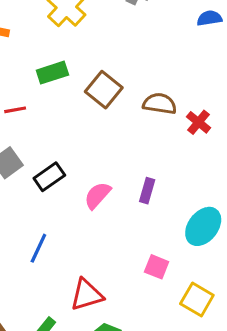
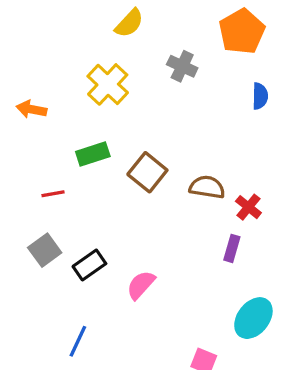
blue semicircle: (209, 18) -> (260, 96), turned 100
purple rectangle: (147, 191) -> (232, 248), moved

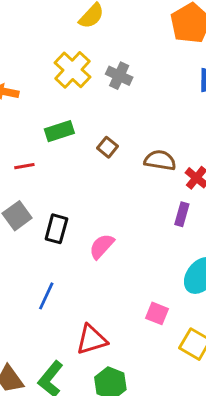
gray cross: (182, 66) -> (119, 76), moved
brown square: (147, 172) -> (107, 147), size x0.6
black rectangle: (89, 265) -> (56, 229), turned -40

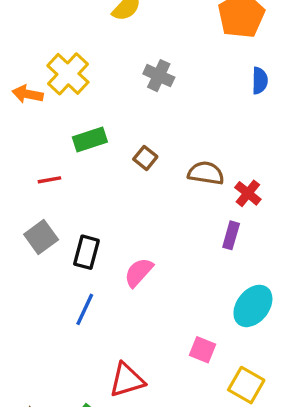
yellow cross: (72, 70) -> (68, 74), moved
blue line: (46, 296) -> (85, 309), moved

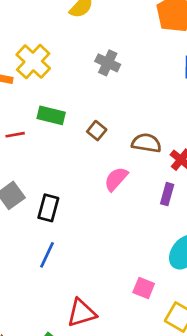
green rectangle: (90, 139) -> (51, 115), turned 32
red line: (49, 180) -> (15, 135), moved
pink semicircle: (139, 272) -> (116, 179), moved

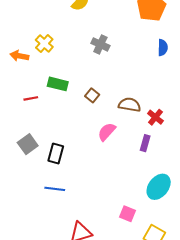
yellow cross: (33, 62) -> (44, 43), size x0.7
blue line: (47, 255) -> (55, 189), turned 72

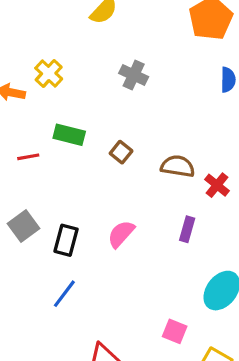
pink semicircle: (107, 132) -> (121, 234), moved
purple rectangle: (145, 143) -> (187, 229), moved
blue line: (55, 189) -> (64, 294), turned -60

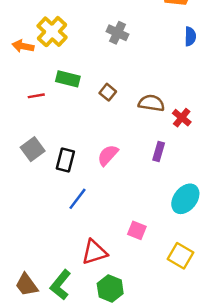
yellow cross: (49, 73) -> (52, 32), size x1.4
blue line: (64, 294) -> (77, 199), moved
pink square: (175, 331) -> (137, 230), moved

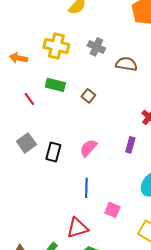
yellow cross: (52, 32) -> (56, 46), moved, turned -30
red line: (36, 96) -> (29, 99), turned 64
brown semicircle: (151, 103) -> (126, 64), moved
blue line: (77, 199) -> (86, 188), moved, turned -36

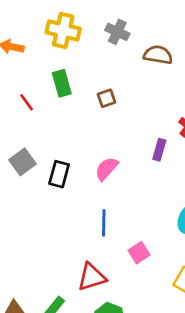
green rectangle: (55, 85) -> (62, 83), turned 60
brown square: (88, 96) -> (106, 98), turned 32
purple rectangle: (130, 145) -> (159, 150), moved
pink square: (112, 210) -> (139, 253), turned 35

